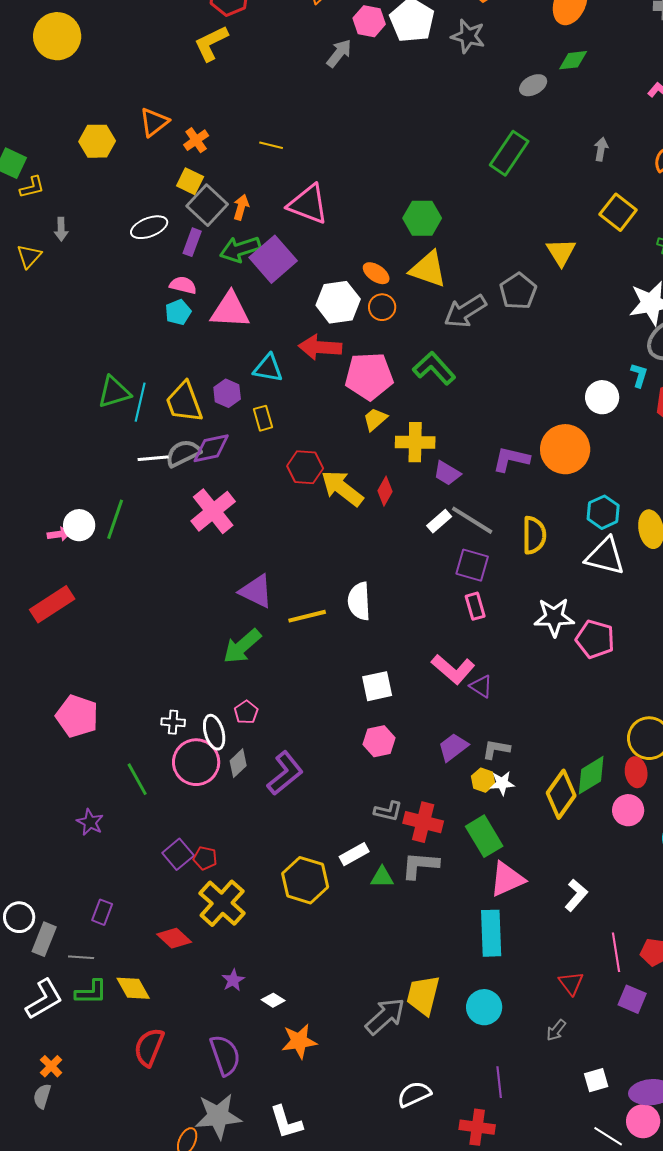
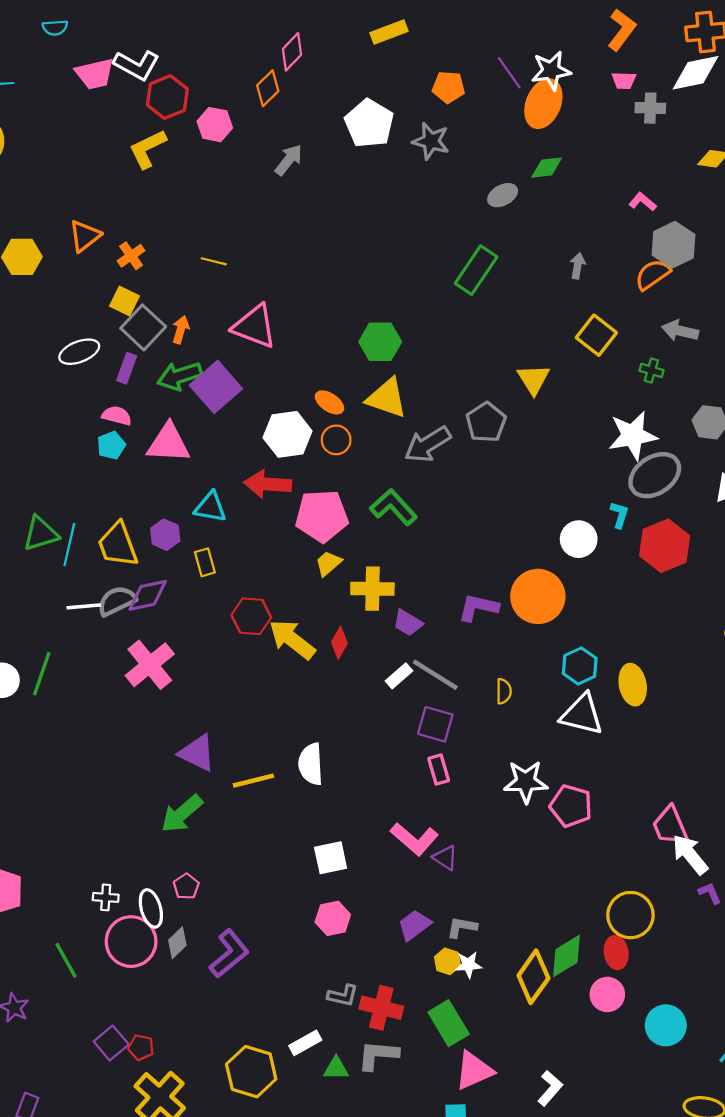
pink hexagon: (369, 21) -> (215, 125), moved
yellow semicircle: (534, 535) -> (504, 691), size x0.6

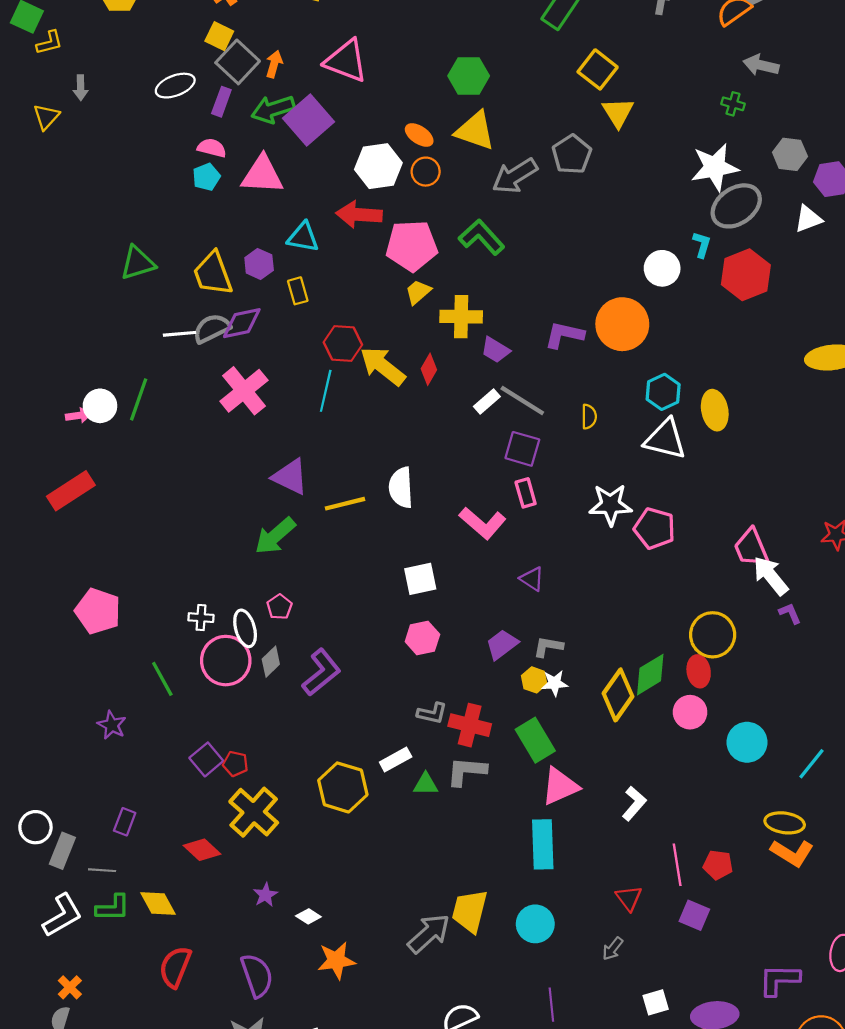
yellow square: (596, 335) -> (598, 69), moved
cyan line: (69, 545) -> (326, 391), moved
pink L-shape: (414, 839) -> (483, 523), moved

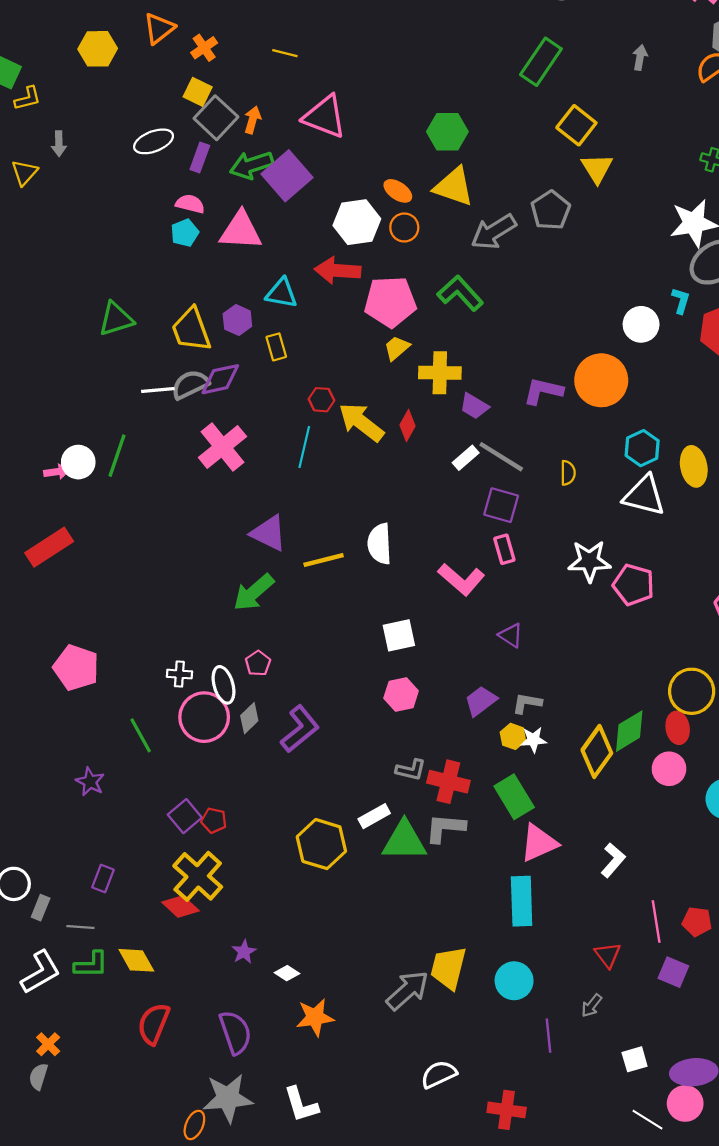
red hexagon: (343, 344) -> (321, 400), size x0.7
green triangle: (426, 784) -> (404, 841), size x1.8
yellow cross: (254, 812) -> (198, 876), moved
gray rectangle: (62, 851) -> (41, 908), size x0.7
purple line: (551, 1005) -> (548, 1036), moved

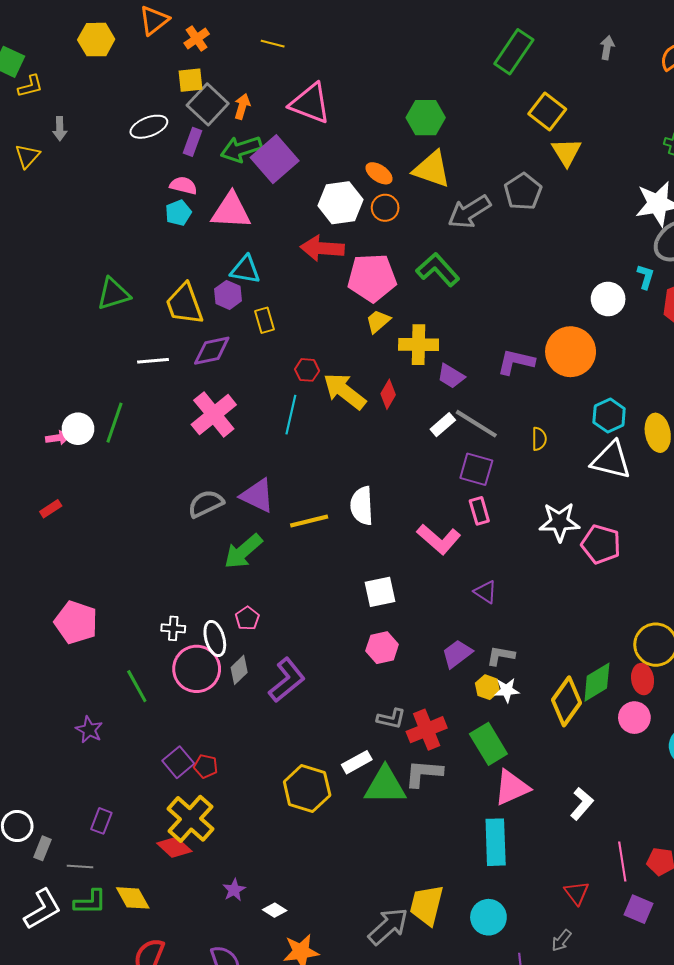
yellow square: (198, 92) -> (190, 80), turned -32
cyan triangle: (282, 293) -> (245, 270), moved
gray semicircle: (190, 385) -> (206, 504), moved
red rectangle: (49, 547) -> (51, 509), size x0.5
red cross: (448, 782) -> (427, 730), turned -36

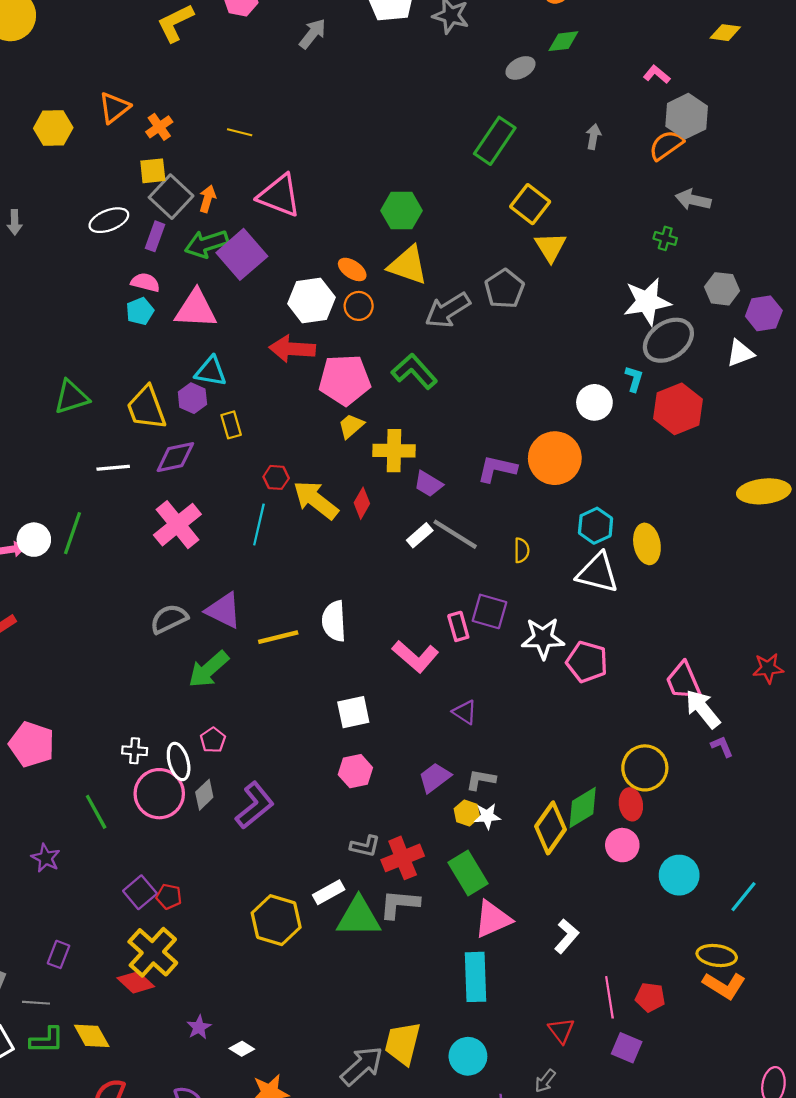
purple square: (476, 469) -> (489, 611), moved

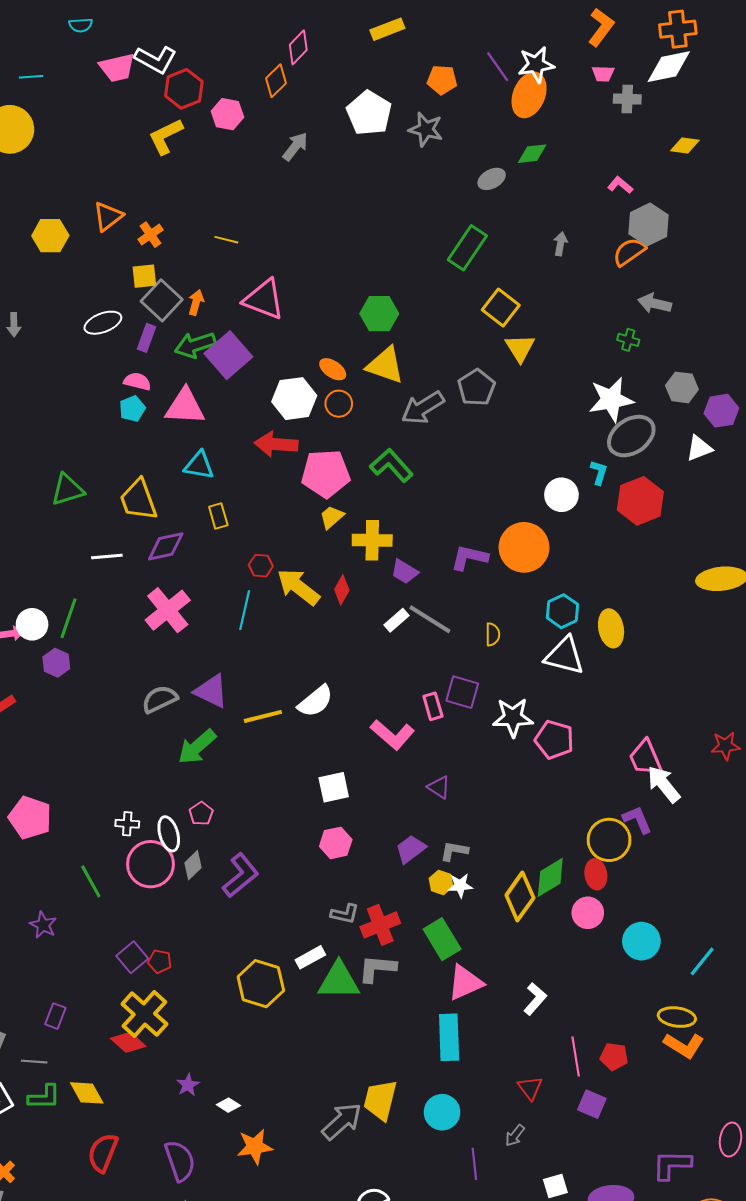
purple hexagon: (192, 398) -> (56, 663), moved
white semicircle: (334, 621) -> (315, 701), turned -126
purple L-shape: (722, 746) -> (637, 820), moved, size x1.4

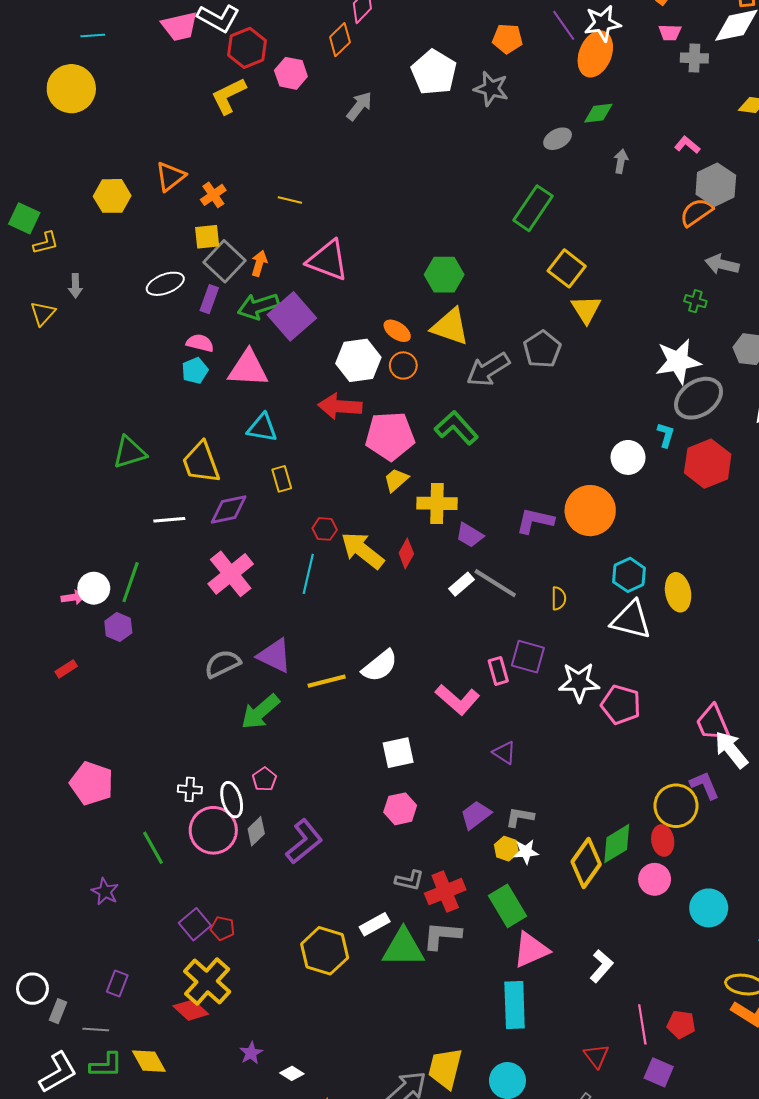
gray arrow: (560, 244) -> (621, 161), moved

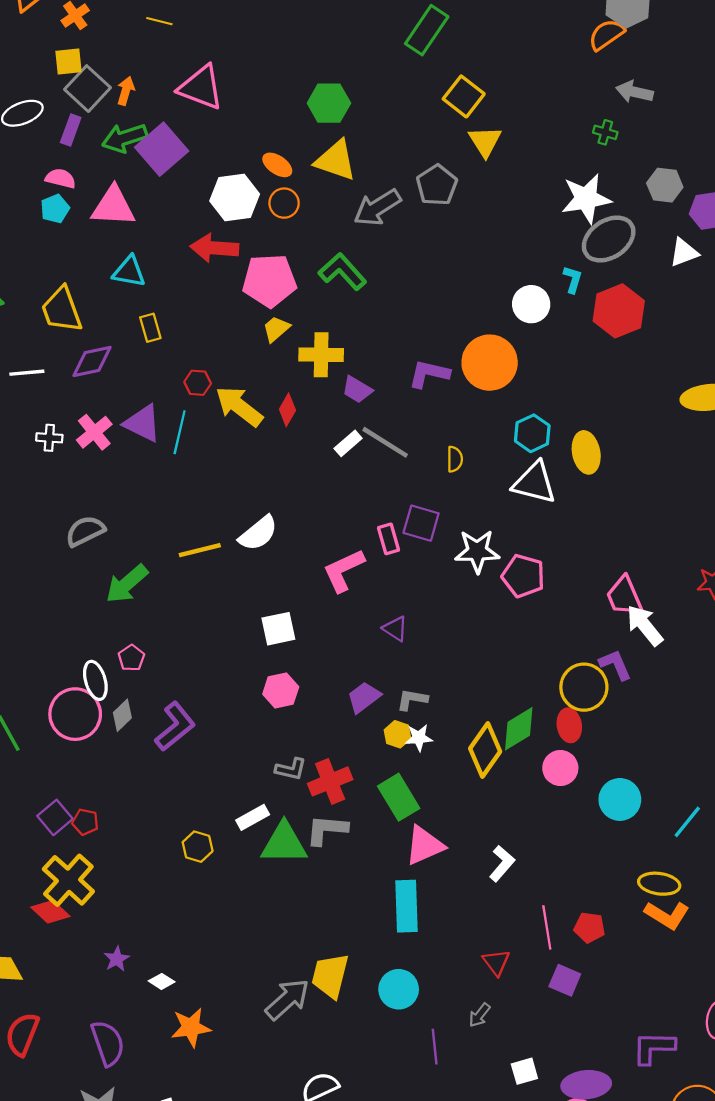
pink cross: (231, 574) -> (94, 432), size x0.7
purple triangle: (275, 656) -> (143, 423), moved
pink L-shape: (457, 700) -> (344, 570), turned 114
white cross: (190, 789) -> (49, 438), moved
yellow hexagon: (325, 951) -> (198, 847), size x0.6

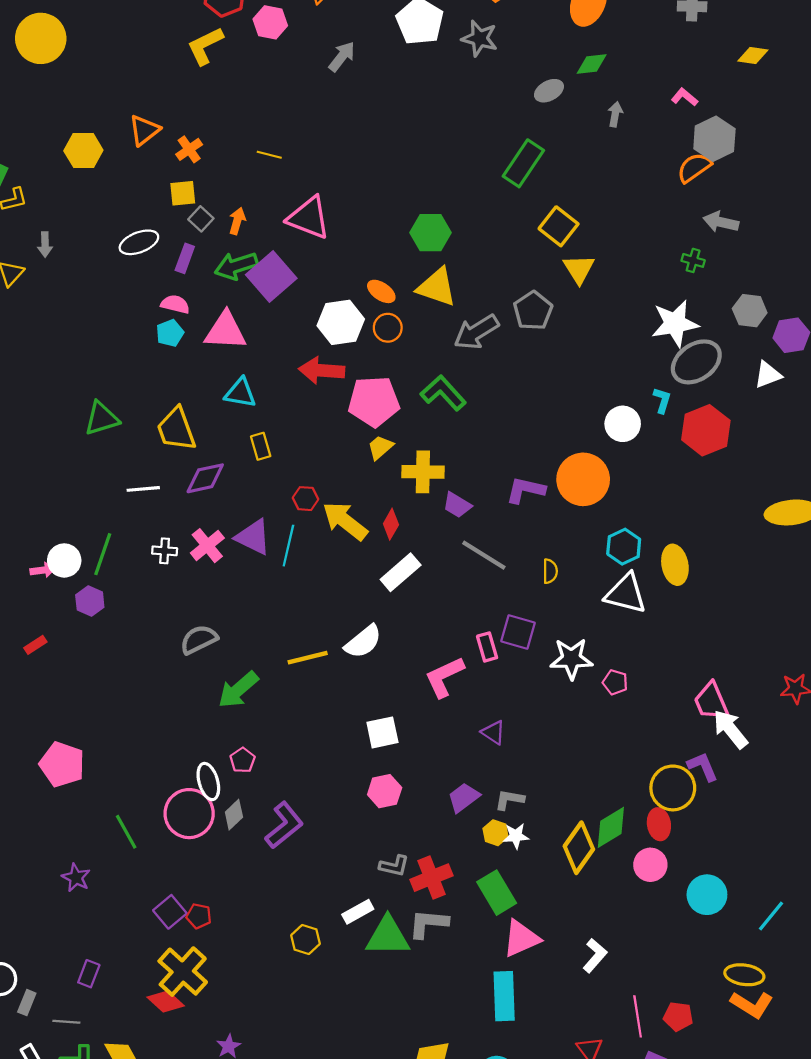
gray square: (88, 89) -> (201, 219), size x0.6
white rectangle: (348, 443) -> (401, 572), moved, size x1.5
pink pentagon: (523, 576) -> (615, 682), size x0.6

